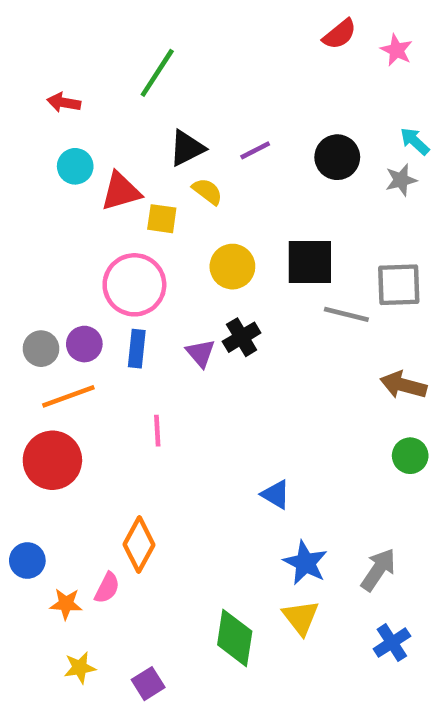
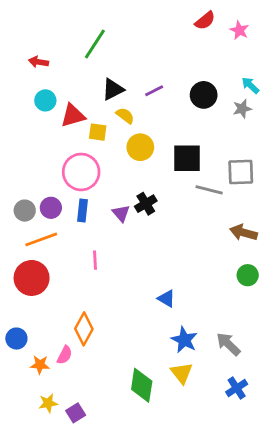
yellow circle: (232, 267) -> (140, 147), moved
gray arrow: (378, 570) -> (228, 344), turned -80
purple square: (148, 684) -> (76, 413), moved

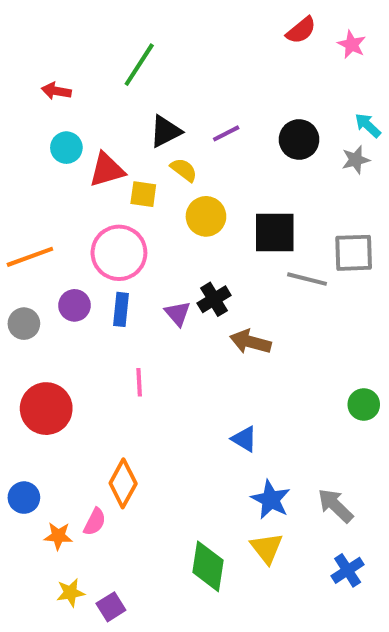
gray circle: (25, 211) -> (24, 324), moved
brown arrow: (244, 233) -> (250, 342), moved
orange line: (41, 239) -> (30, 257), moved

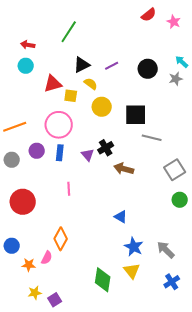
cyan circle: (66, 148) -> (26, 66), moved
gray square: (354, 253) -> (175, 170), moved, turned -30

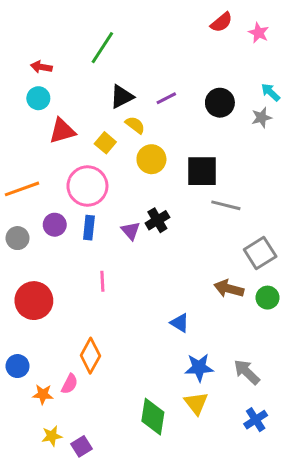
red triangle: (53, 84) -> (62, 131), moved
yellow square: (71, 96) -> (105, 143), turned 32
brown arrow: (124, 169) -> (229, 289), moved
blue star: (134, 247) -> (199, 368), turned -30

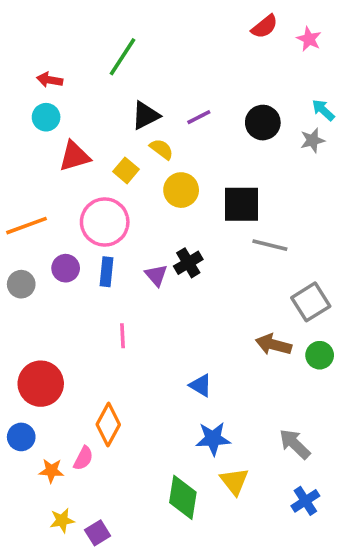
red circle: (34, 301) -> (41, 384), moved
blue triangle: (180, 323) -> (201, 385), moved
blue star: (199, 368) -> (213, 439), moved

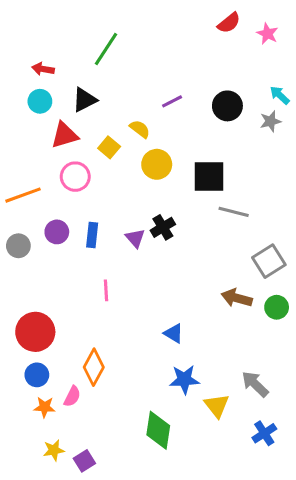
black triangle: (146, 115) -> (84, 100), moved
pink circle: (105, 222) -> (75, 177), moved, size x0.7
blue circle: (21, 437) -> (37, 375), moved
yellow triangle: (234, 481) -> (217, 406), moved

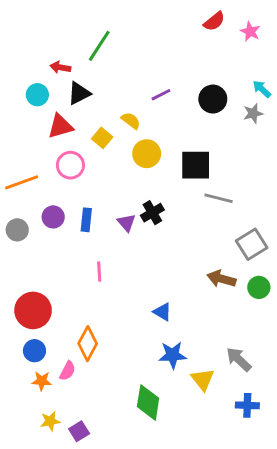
red arrow: (43, 69) -> (60, 67), moved
blue cross: (264, 433) -> (247, 405), turned 35

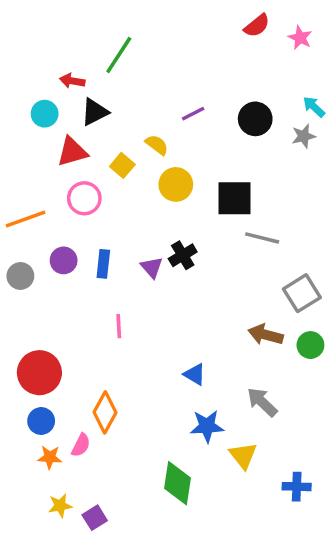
gray arrow: (239, 359) -> (262, 402), moved

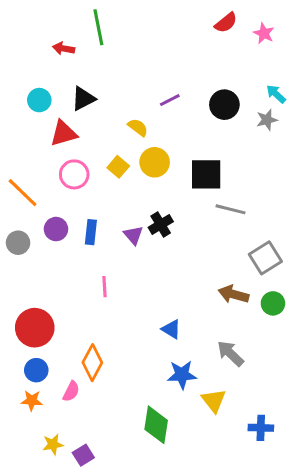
green line: (119, 55) -> (98, 27), moved, turned -44
red arrow: (72, 81) -> (64, 48), moved
yellow square: (122, 165) -> (118, 167), moved
orange line: (26, 219) -> (23, 193), turned 64
orange star: (50, 457) -> (32, 400), moved

